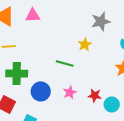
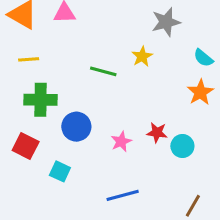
green line: (65, 63) -> (103, 71), moved
pink star: (70, 92) -> (121, 142), moved

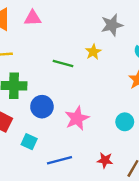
red star: (157, 133) -> (105, 160), moved
pink star: (121, 142) -> (77, 118), size x1.5
blue line: (123, 195) -> (59, 160), moved

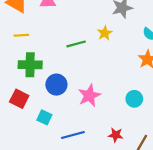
green line: (63, 63) -> (76, 44), turned -30

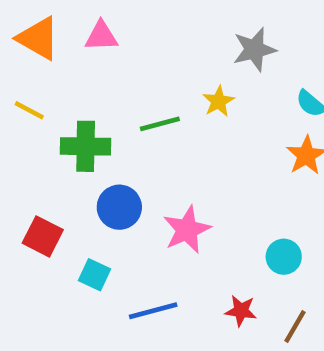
yellow line: (21, 35) -> (29, 110), moved, turned 32
green cross: (30, 65) -> (86, 146), moved
cyan circle: (134, 99) -> (284, 257), moved

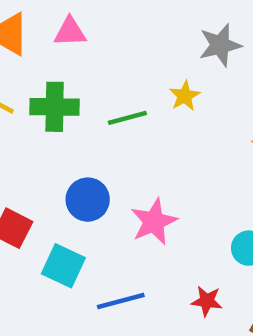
green cross: (86, 146) -> (55, 107), moved
cyan square: (95, 275) -> (63, 266), size x1.4

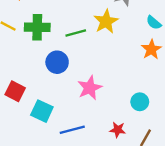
yellow star: (185, 96) -> (106, 21), size x1.5
blue circle: (88, 200) -> (57, 62), moved

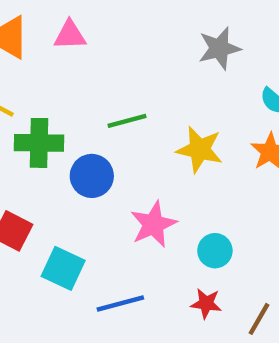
yellow star: (106, 21) -> (200, 150), moved, turned -30
green cross: (37, 27) -> (39, 143), moved
cyan circle: (140, 102) -> (215, 251), moved

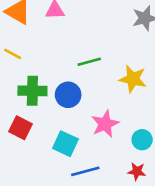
green cross: (39, 143) -> (32, 91), moved
cyan square: (63, 268) -> (65, 144), moved

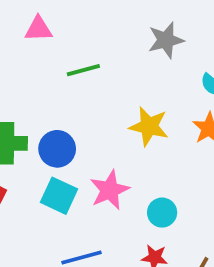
green line: (89, 62) -> (83, 70), moved
cyan square: (65, 144) -> (59, 196), moved

